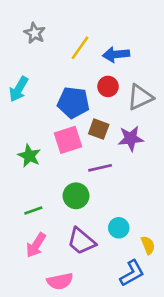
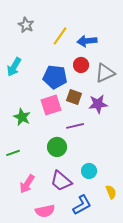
green line: (33, 210) -> (13, 153), moved
yellow semicircle: (148, 245) -> (111, 192), moved
blue L-shape: (132, 273) -> (82, 205), moved

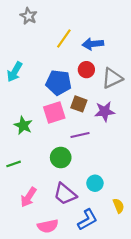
gray star: (26, 25) -> (29, 16), moved

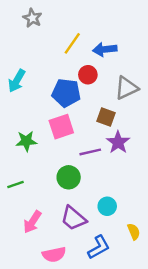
red circle: (86, 70) -> (88, 75), moved
brown square: (79, 104) -> (106, 117), moved
purple star: (105, 111) -> (118, 142), moved, turned -30
green star: (23, 125) -> (26, 141), turned -30

